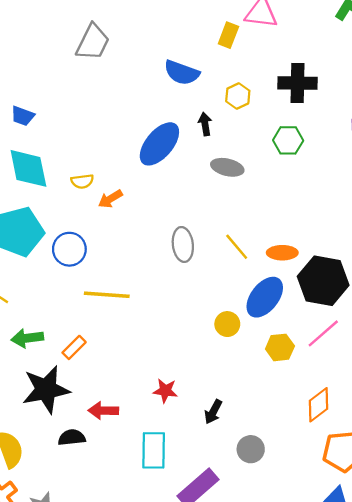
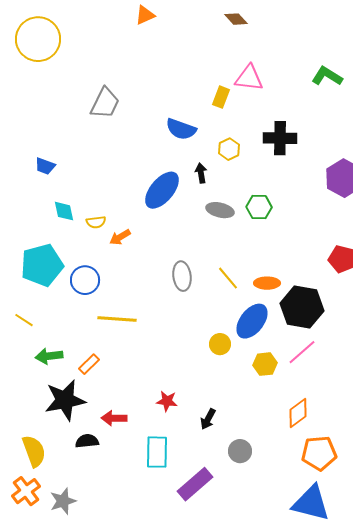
green hexagon: (288, 140) -> (259, 207), moved
cyan diamond: (28, 168) -> (64, 211), moved, size x0.6

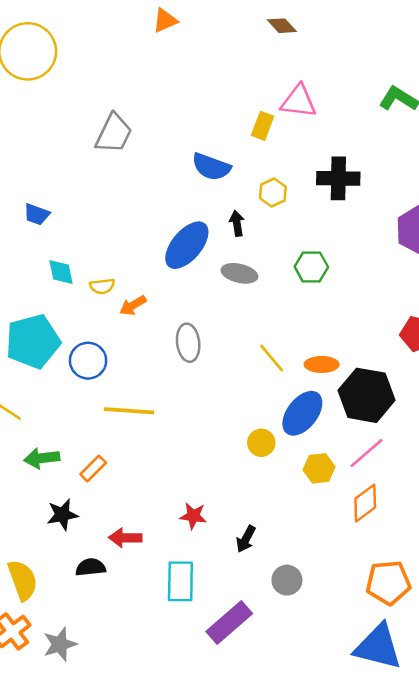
gray ellipse: (220, 210) -> (239, 273), moved
gray ellipse: (182, 276) -> (188, 343), moved
black star: (65, 400) -> (62, 515), size x0.6
orange diamond: (298, 413) -> (365, 503), moved

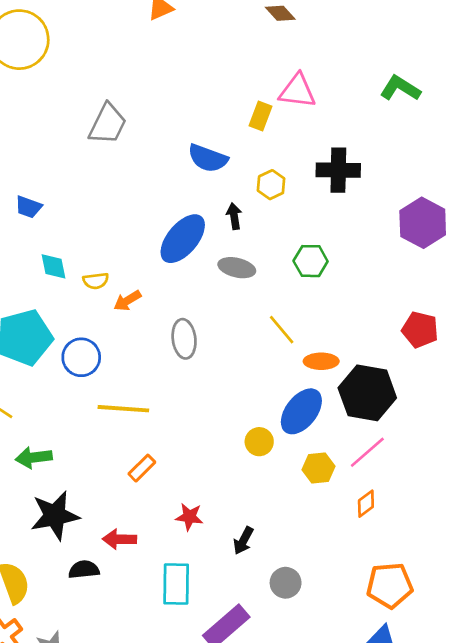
yellow line: (272, 358) -> (282, 330), moved
orange rectangle: (93, 468) -> (142, 468), moved
orange diamond: (365, 503) -> (366, 504), size x0.7
black star: (62, 515) -> (55, 515), size x1.5

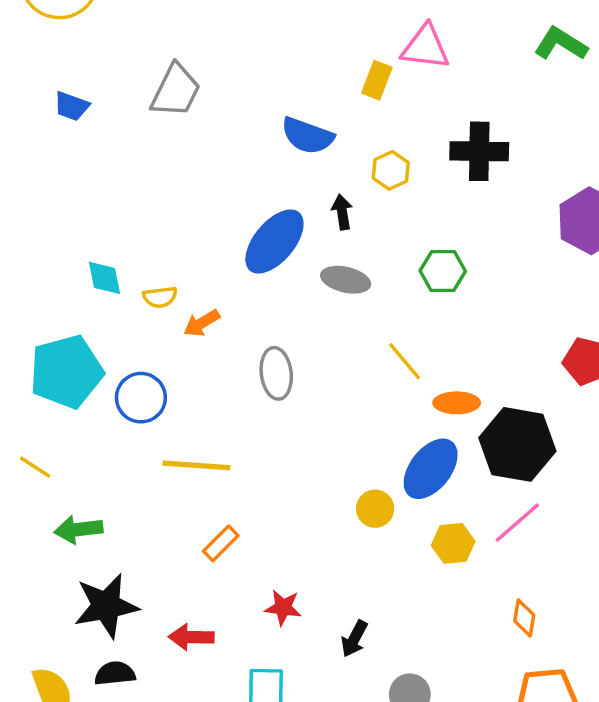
blue trapezoid: (28, 207) -> (72, 106), moved
orange diamond: (366, 504) -> (524, 618), moved, turned -44
black semicircle: (84, 570) -> (115, 673), moved

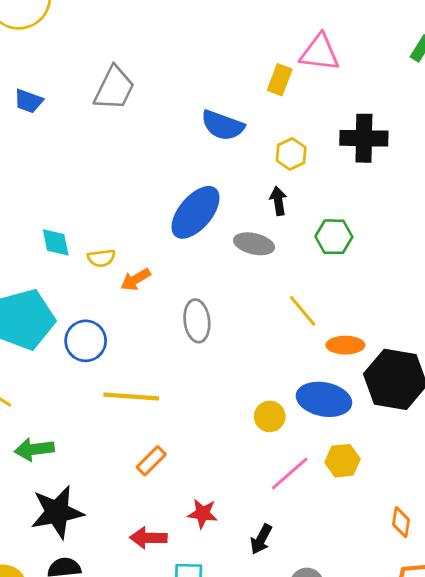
black arrow: (342, 212) -> (278, 201), moved
blue ellipse: (431, 469) -> (324, 399), turned 63
yellow circle: (375, 509) -> (270, 416), moved
pink line: (517, 523) -> (290, 474), moved
red arrow: (191, 637) -> (148, 538), moved

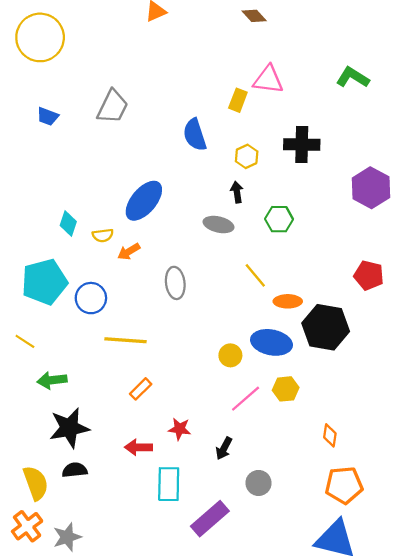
blue semicircle: (223, 125) -> (195, 135), turned 52
blue ellipse: (196, 212) -> (144, 201), moved
cyan diamond: (56, 242) -> (68, 223), turned 30

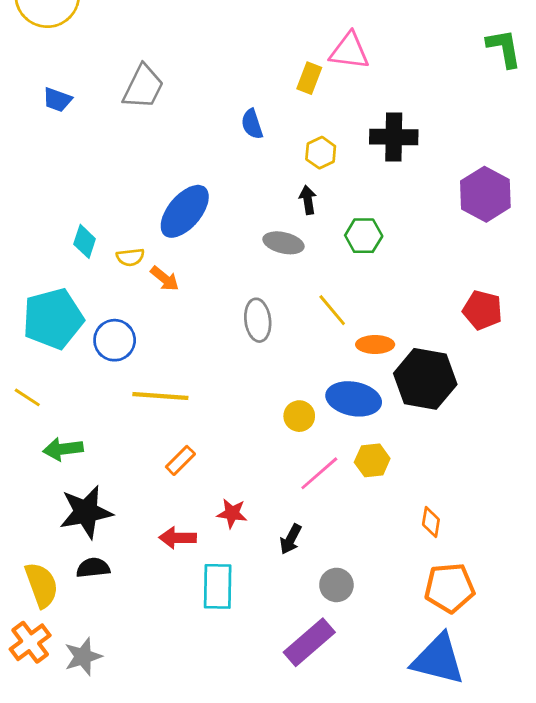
green L-shape: (353, 77) -> (504, 48), moved, turned 48
blue semicircle: (195, 135) -> (252, 124), size x0.7
orange arrow: (129, 252) -> (165, 279), turned -110
gray ellipse: (175, 283) -> (258, 320), moved
purple rectangle: (210, 519) -> (309, 642), moved

